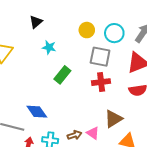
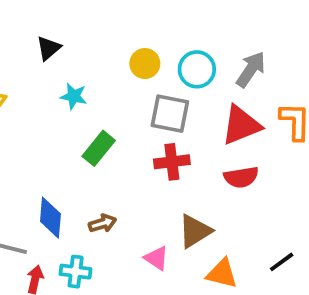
blue diamond: (37, 112) -> (50, 218), turned 40
brown arrow: (75, 135) -> (102, 223), moved

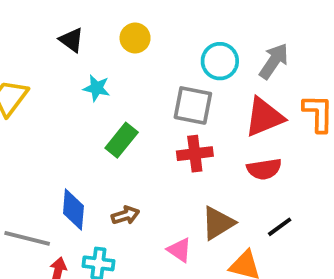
black triangle: (49, 48) -> (71, 40), turned -44
yellow circle: (145, 64) -> (135, 38), moved
black line: (282, 262) -> (280, 227), moved

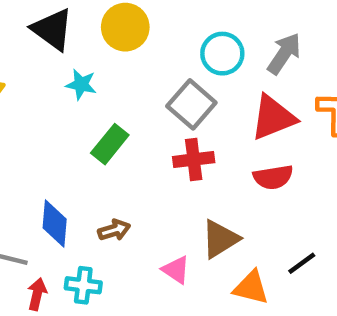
yellow circle: (135, 38) -> (125, 27), size x1.4
black triangle: (71, 40) -> (52, 29), size x1.5
gray square: (193, 105) -> (191, 104), turned 30
black line: (280, 227) -> (302, 263), moved

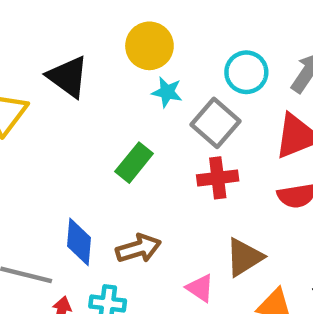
black triangle: (52, 29) -> (68, 77), moved
cyan star: (81, 84) -> (167, 92), moved
brown arrow: (114, 230) -> (138, 248), size x1.4

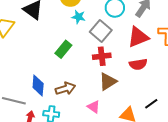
brown triangle: (244, 257) -> (108, 82), moved

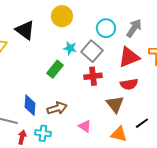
cyan star: (78, 17) -> (70, 48), moved
brown triangle: (108, 82) -> (115, 104), moved, turned -36

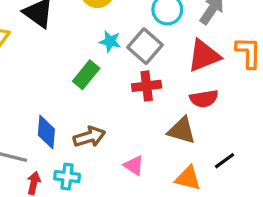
brown triangle: (115, 104) -> (182, 130), turned -36

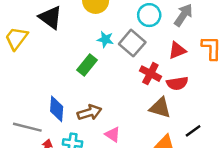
red triangle: (204, 56) -> (177, 50), size x0.7
red cross: (147, 86) -> (150, 74), moved, turned 35
pink triangle: (134, 165) -> (113, 134), moved

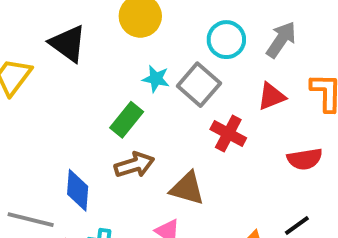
red semicircle: (177, 83) -> (305, 159), moved
brown triangle: (160, 108) -> (187, 188), moved
brown arrow: (90, 113) -> (134, 165), moved

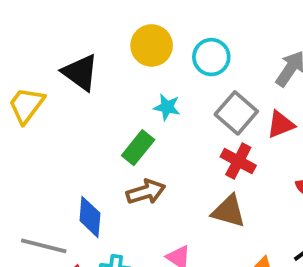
cyan circle: (226, 40) -> (211, 57), moved
gray square: (199, 85) -> (236, 113), moved
brown triangle: (187, 188) -> (229, 211), moved

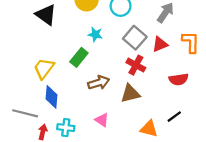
yellow trapezoid: (26, 105) -> (44, 68), moved
brown arrow: (146, 192) -> (99, 83), moved
brown triangle: (229, 211) -> (130, 94), turned -30

